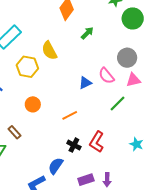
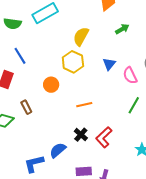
yellow semicircle: (49, 51) -> (81, 36), turned 42
yellow hexagon: (27, 67) -> (73, 62), moved
blue triangle: (85, 83) -> (109, 64), moved, turned -40
green line: (117, 103) -> (134, 105), turned -30

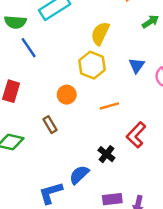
blue line: (20, 56) -> (29, 48), moved
orange line: (84, 105) -> (109, 106), moved
brown rectangle: (26, 107) -> (50, 125), moved
red L-shape: (104, 137) -> (136, 135), moved

